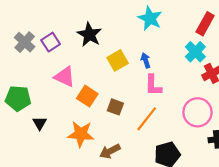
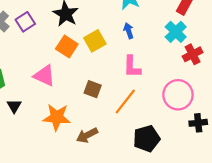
blue arrow: (146, 60) -> (129, 31), moved
pink triangle: (65, 77) -> (44, 76), moved
orange square: (87, 96) -> (67, 46), moved

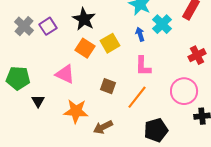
cyan cross: (176, 32) -> (162, 24), moved

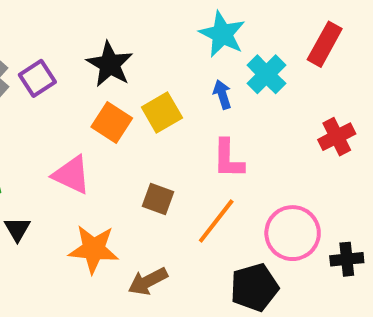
pink circle: (184, 91) -> (293, 233), moved

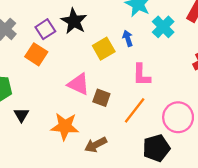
purple square: (37, 78) -> (45, 29), moved
blue arrow: (222, 94) -> (128, 38), moved
orange square: (112, 123) -> (36, 54), moved
pink triangle: (72, 175) -> (79, 84), moved

